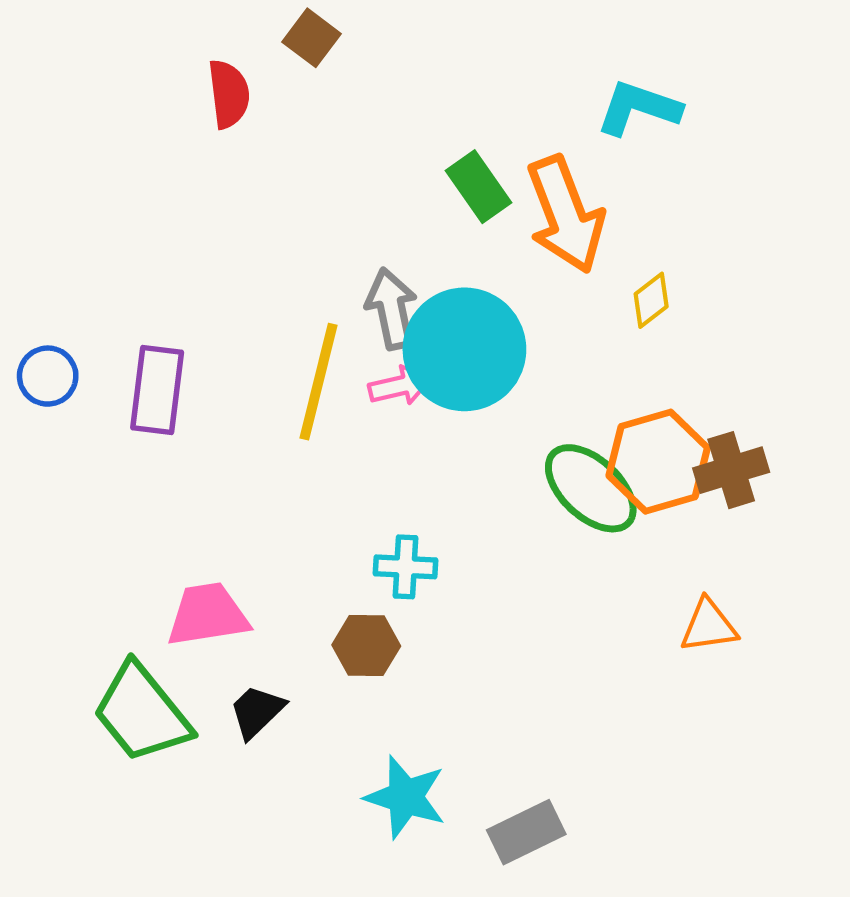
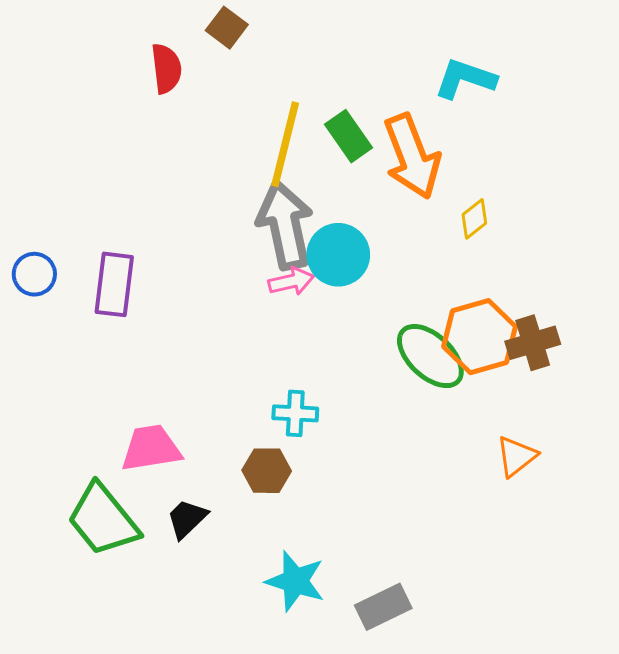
gray arrow: (391, 309) -> (285, 225), size x1.5
cyan circle: (464, 349) -> (338, 255), size x0.7
yellow line: (319, 382) -> (285, 144), moved
orange triangle: (709, 626) -> (516, 456), turned -30

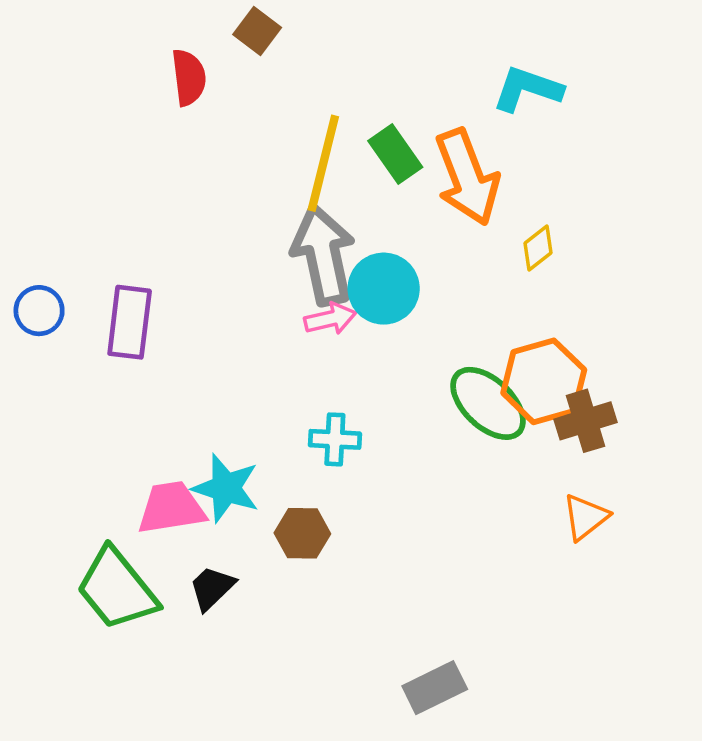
brown cross: (533, 343) -> (585, 421), moved
cyan cross: (295, 413) -> (335, 439), moved
cyan star: (295, 581) -> (226, 488), moved

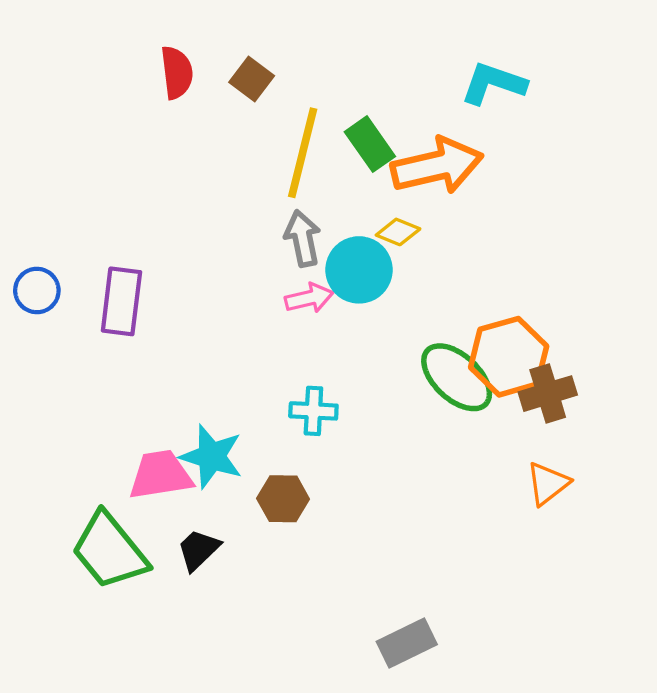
brown square: (257, 31) -> (252, 79), moved
orange arrow: (467, 177) -> (437, 166), turned -82
yellow diamond: (538, 248) -> (398, 232), moved, turned 60
gray arrow: (323, 255) -> (303, 238), size x0.6

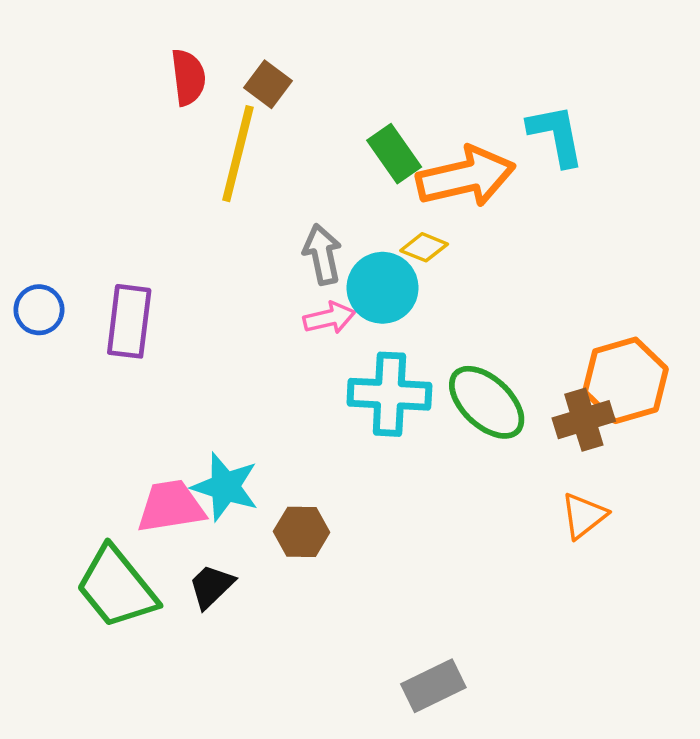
cyan L-shape: (493, 83) -> (556, 135), moved, turned 60
yellow line: (303, 153) -> (238, 154), moved
orange hexagon: (509, 357) -> (625, 380), moved
cyan cross: (313, 411) -> (389, 394), moved, size x1.6

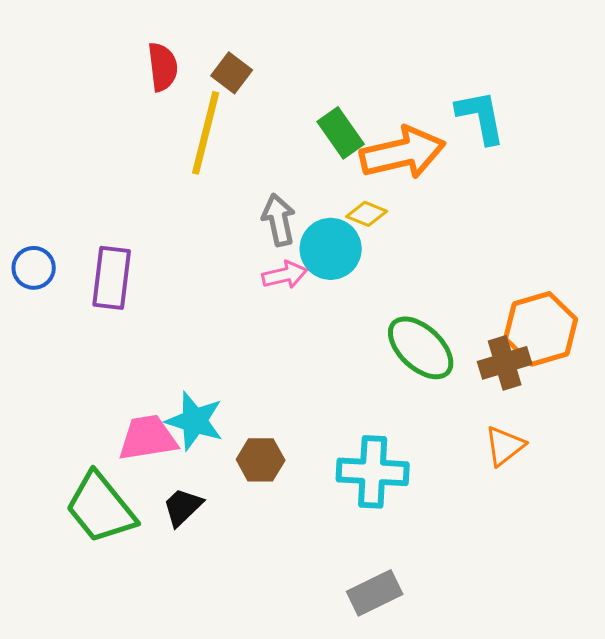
cyan cross: (389, 394) -> (373, 472), moved

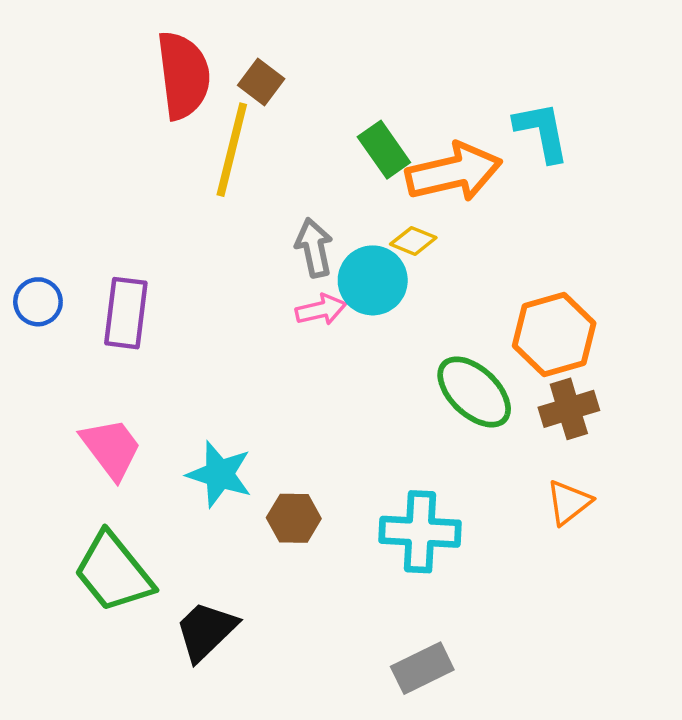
red semicircle: (163, 67) -> (183, 75), size x1.6
orange hexagon: (541, 329) -> (554, 334), moved
pink trapezoid: (148, 438) -> (111, 448), moved, turned 62
black trapezoid: (183, 507) -> (206, 631), moved, size x1.4

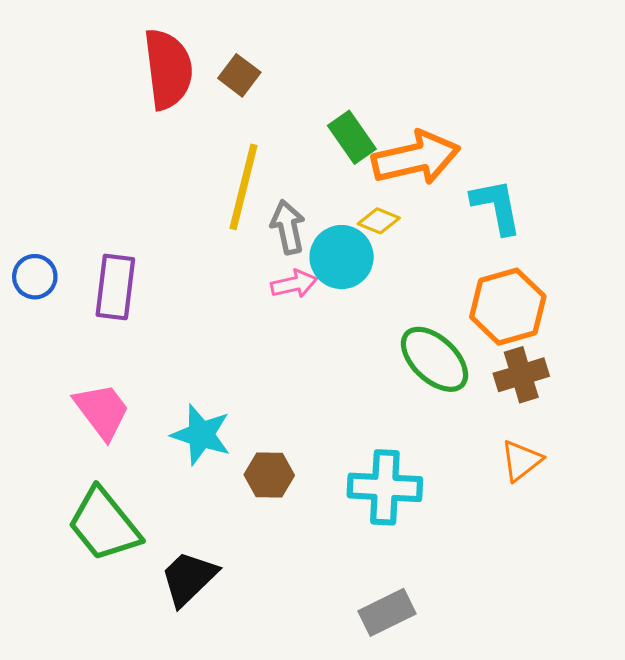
cyan L-shape: (542, 132) -> (496, 206), moved
yellow line: (232, 150) -> (243, 187), moved

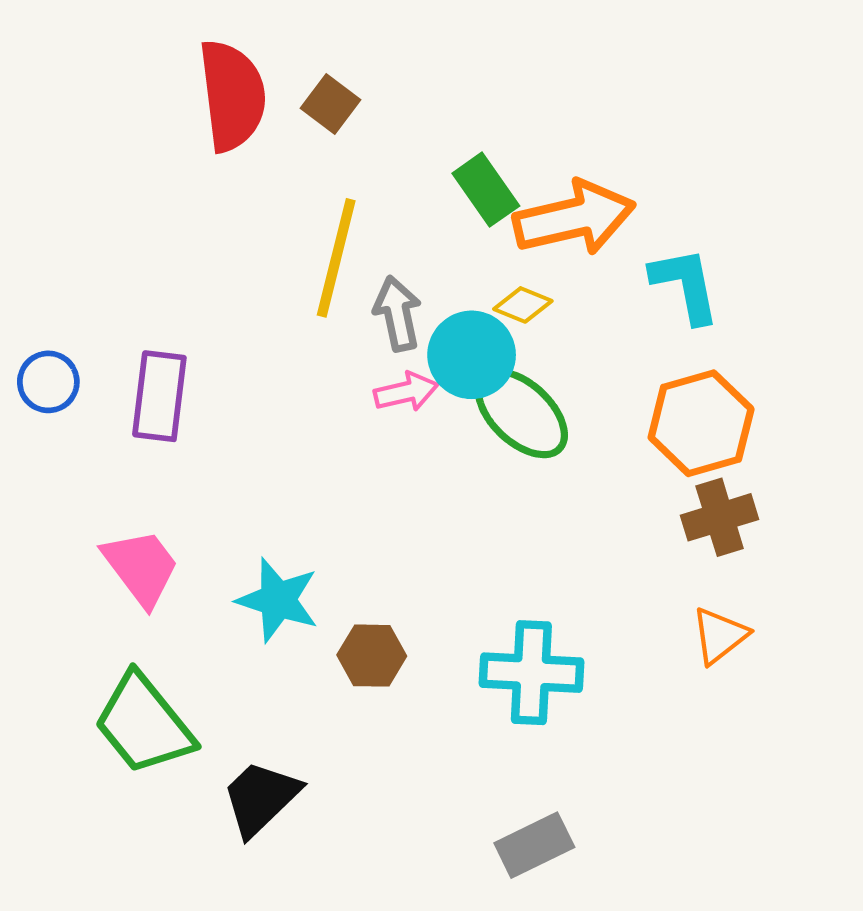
green ellipse: (434, 359) -> (521, 413), moved

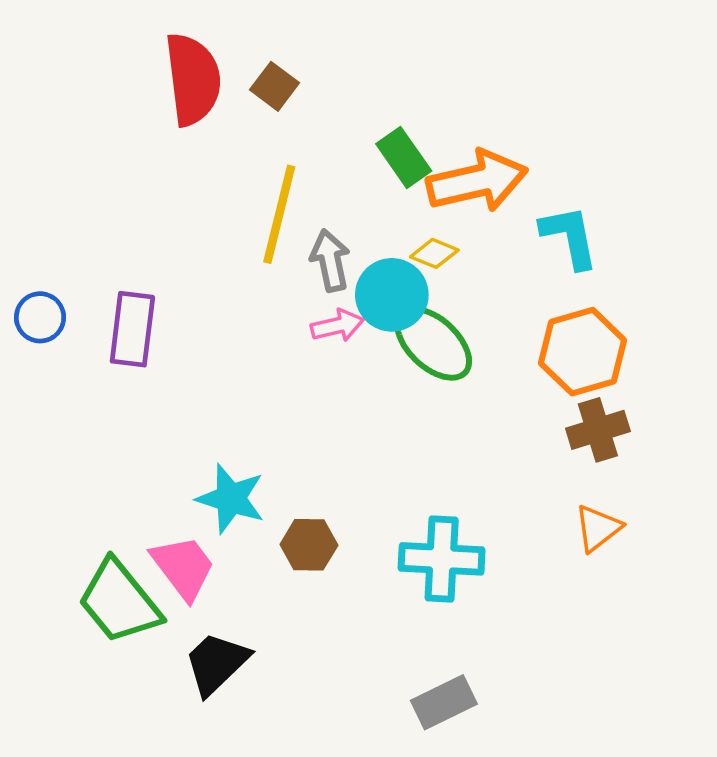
pink trapezoid: (141, 567) -> (183, 567), moved

